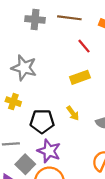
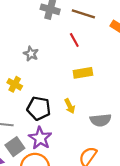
red line: (84, 46) -> (74, 40), moved
gray star: (24, 68) -> (31, 54), size x0.6

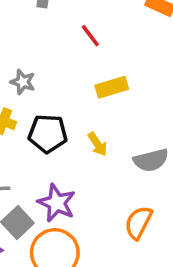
gray star: (31, 54) -> (23, 82), moved
black pentagon: (39, 108) -> (48, 134), moved

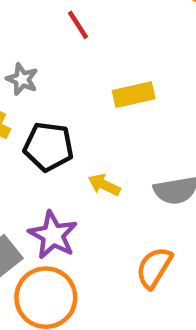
red line: (90, 36) -> (78, 25), moved
yellow arrow: (98, 144) -> (104, 185), moved, turned 145

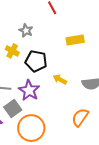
purple star: (53, 235) -> (29, 90), moved

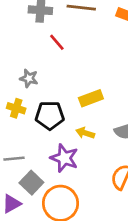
yellow rectangle: (75, 40) -> (91, 98), moved
purple star: (29, 90) -> (64, 158), moved

